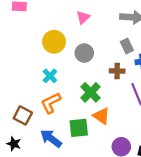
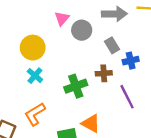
gray circle: (84, 53) -> (82, 30), moved
cyan cross: (50, 76) -> (35, 76), moved
green cross: (91, 92) -> (76, 86), moved, turned 30

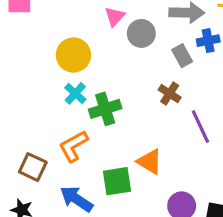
blue cross: (131, 61) -> (208, 41), moved
brown cross: (104, 73) -> (170, 94), turned 35
green cross: (76, 86) -> (105, 109), moved

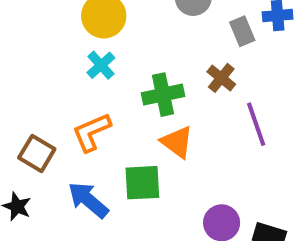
green cross: (105, 109) -> (163, 95), moved
orange triangle: (150, 162) -> (177, 142), moved

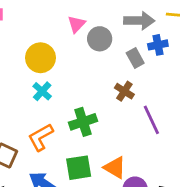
green cross: (163, 95) -> (83, 122), moved
orange triangle: (177, 142) -> (115, 168), moved

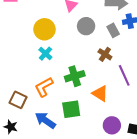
gray circle: (100, 39) -> (86, 26), moved
orange triangle: (115, 168) -> (100, 93), moved

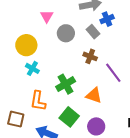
orange L-shape: (44, 87) -> (38, 101), turned -40
green square: (71, 109) -> (69, 117), turned -30
purple circle: (112, 125) -> (96, 126), moved

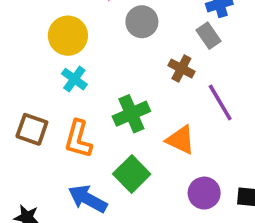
gray rectangle: (93, 32) -> (209, 36), moved
brown square: (16, 119) -> (32, 129), moved
purple circle: (96, 126) -> (204, 193), moved

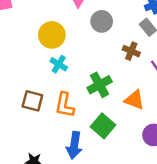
blue arrow: (88, 199) -> (74, 145), turned -105

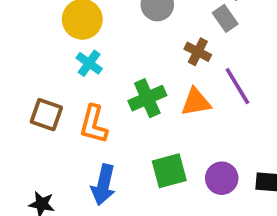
orange triangle: (135, 100) -> (196, 102), moved, turned -35
green square: (103, 126) -> (169, 171), moved, turned 30

